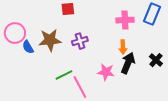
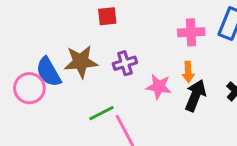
pink circle: (15, 33) -> (29, 88), moved
blue semicircle: (28, 47) -> (48, 72), size x1.5
pink star: (106, 72) -> (159, 87), moved

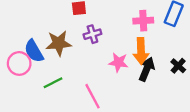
purple cross: (125, 63) -> (92, 34), moved
orange arrow: (188, 72) -> (141, 51), size x1.6
green line: (101, 113) -> (53, 83), moved

